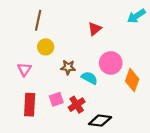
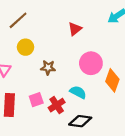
brown line: (38, 20) -> (18, 20), turned 36
cyan semicircle: (89, 78) -> (78, 92), moved

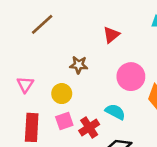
yellow circle: (26, 47) -> (62, 94), moved
brown star: (48, 68) -> (79, 65), moved

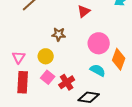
pink triangle: (25, 84) -> (19, 57), moved
cyan semicircle: (115, 112) -> (98, 70), moved
pink square: (64, 121) -> (48, 77), turned -32

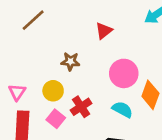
red cross: (67, 82) -> (81, 107), moved

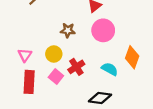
pink circle: (124, 73) -> (103, 30), moved

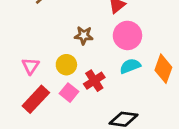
cyan semicircle: (110, 69) -> (130, 66), moved, turned -49
red rectangle: (29, 82) -> (36, 99), turned 40

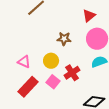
pink triangle: (31, 66) -> (24, 62), turned -40

